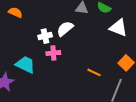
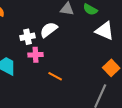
orange line: (94, 72) -> (55, 76), moved

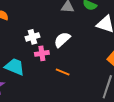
white semicircle: (49, 30) -> (62, 40), moved

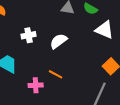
pink cross: (42, 53) -> (36, 85), moved

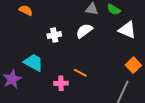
white semicircle: (59, 41) -> (84, 31), moved

